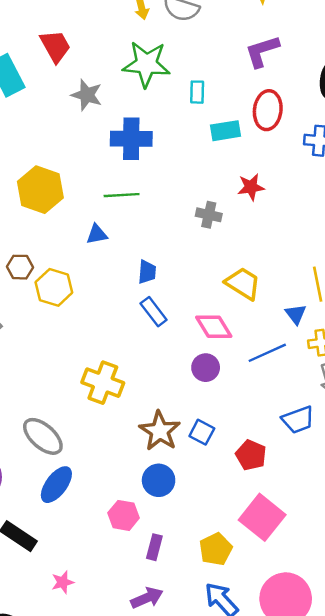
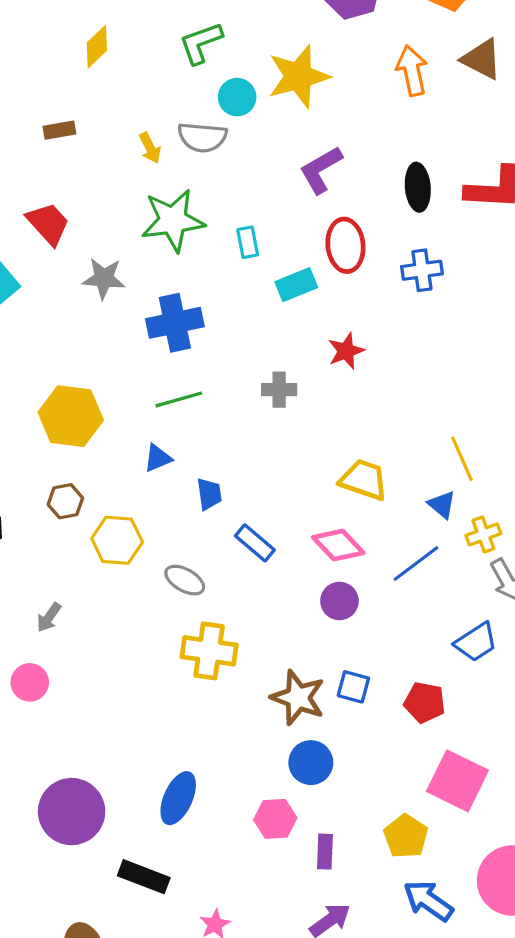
gray cross: (209, 215) -> (279, 390), moved
brown hexagon: (20, 267) -> (65, 501), moved
blue trapezoid: (147, 272) -> (209, 494), moved
gray ellipse: (43, 436) -> (185, 580), moved, size x0.7

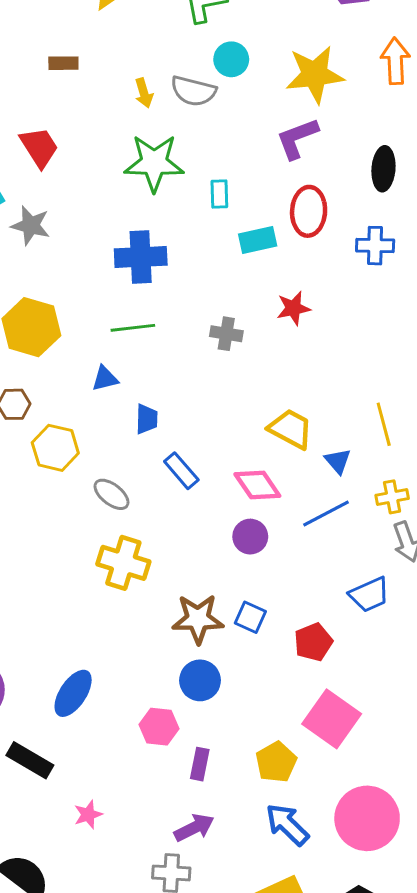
yellow star: (298, 76) -> (315, 75), moved
gray star: (104, 278) -> (31, 225), moved
blue triangle: (442, 505) -> (338, 461), moved
brown star: (298, 698) -> (198, 619), turned -30
red pentagon: (425, 702) -> (313, 642), turned 30

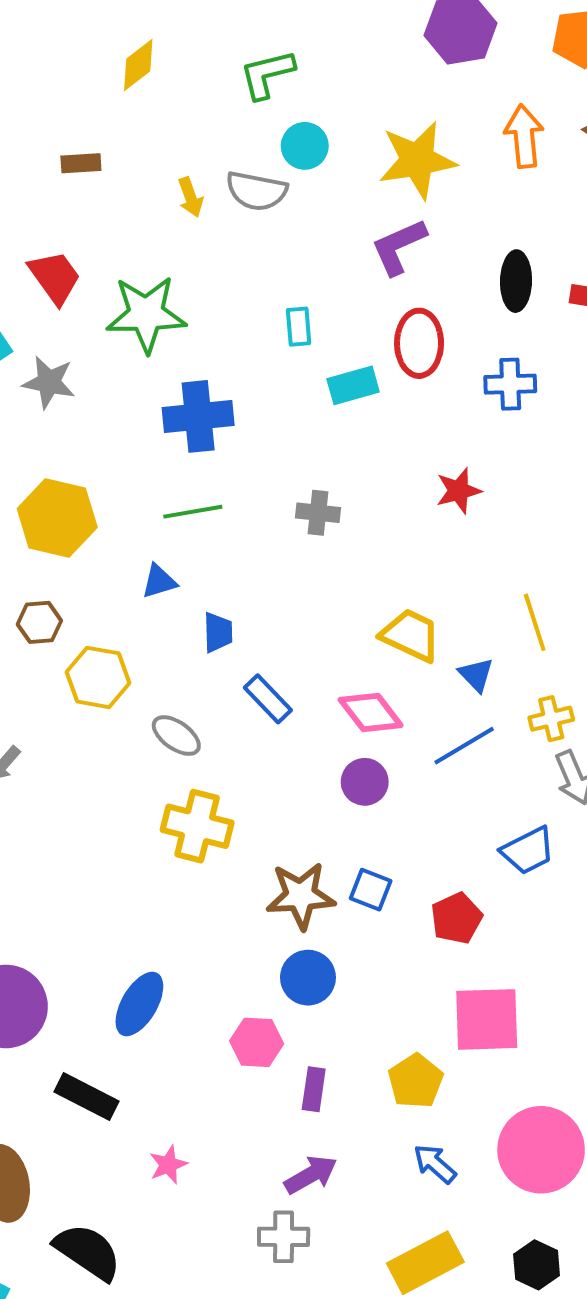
green star: (154, 163) -> (146, 314), moved
red star: (293, 308) -> (459, 491), moved
pink square: (332, 719) -> (487, 1019), turned -34
blue arrow: (287, 825) -> (435, 1164), size x0.7

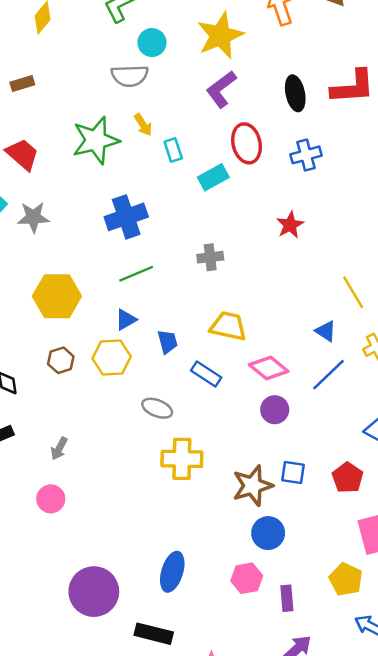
yellow arrow: (190, 197) -> (143, 125), moved
green star: (146, 314) -> (96, 140), moved
yellow trapezoid: (411, 635) -> (228, 326), moved
yellow hexagon: (98, 677) -> (112, 358), moved

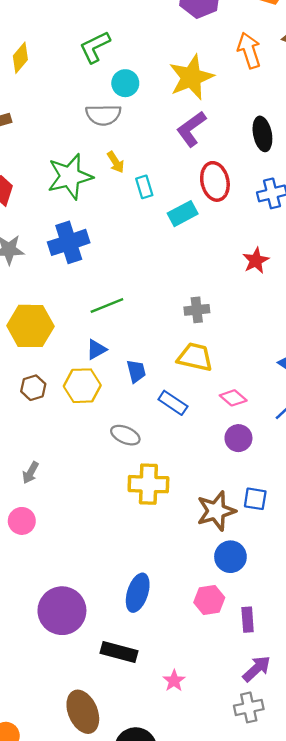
blue cross: (126, 217) -> (69, 242), moved
gray cross: (210, 257) -> (197, 310), moved
pink diamond: (269, 368) -> (233, 398), size x0.7

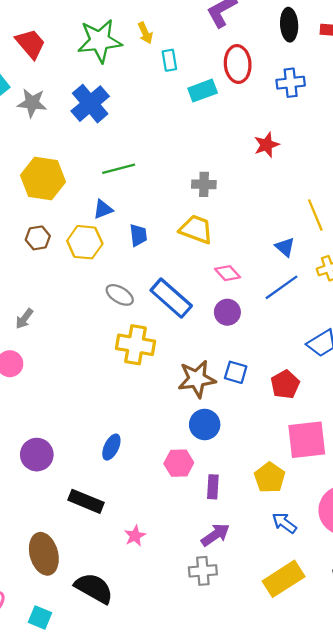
blue cross: (69, 242) -> (90, 104), turned -30
blue rectangle: (173, 403) -> (171, 298), moved, size x1.5
blue ellipse: (138, 593) -> (111, 447), size x0.7
purple circle: (62, 611) -> (37, 455), size x0.7

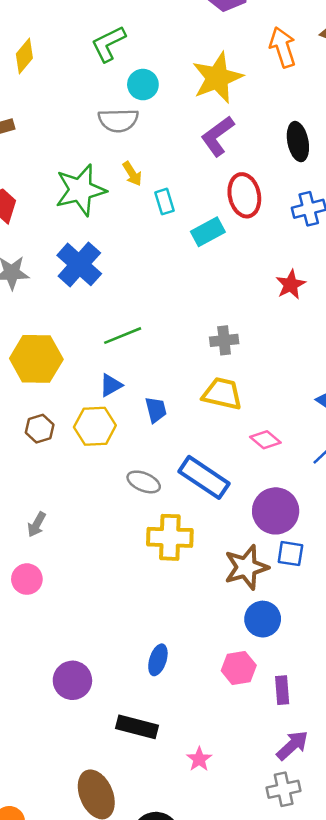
purple circle: (227, 312) -> (276, 511), moved, size x1.5

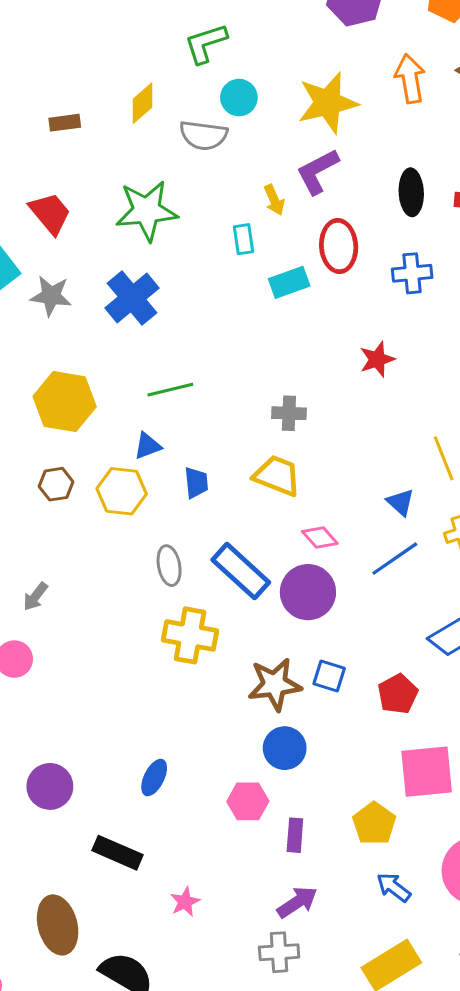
yellow diamond: (24, 56) -> (142, 103), moved
yellow arrow: (132, 174) -> (274, 200), moved
gray ellipse: (144, 482) -> (169, 566), turned 48
purple circle: (276, 511) -> (308, 592), moved

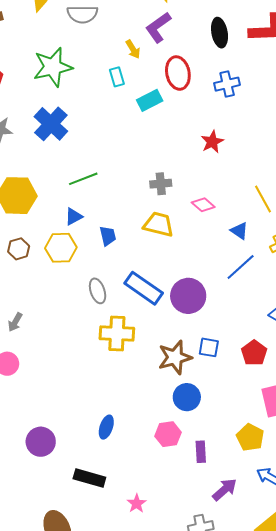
pink diamond: (320, 537) -> (203, 205), moved
purple arrow: (297, 902) -> (225, 490), moved

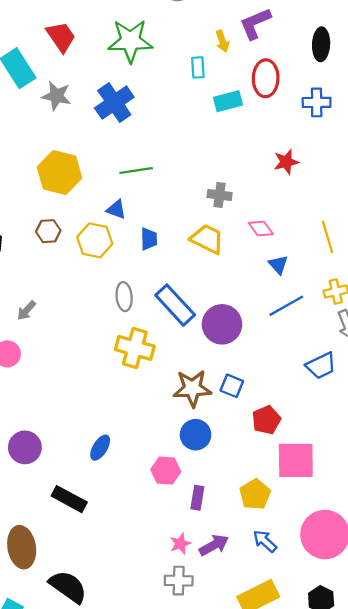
blue triangle: (74, 217) -> (116, 209), turned 36
blue triangle: (239, 231) -> (278, 265), moved
red pentagon: (254, 353) -> (266, 420), moved
pink star: (137, 503) -> (180, 544), moved

